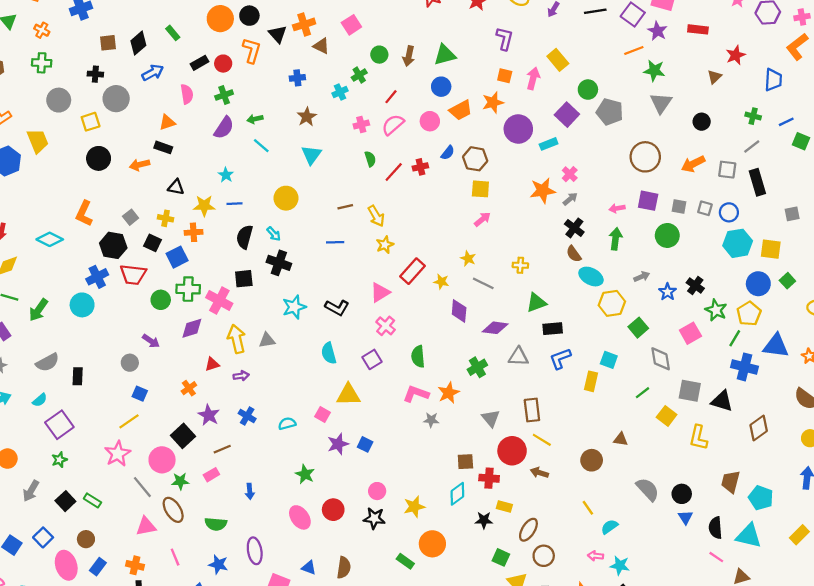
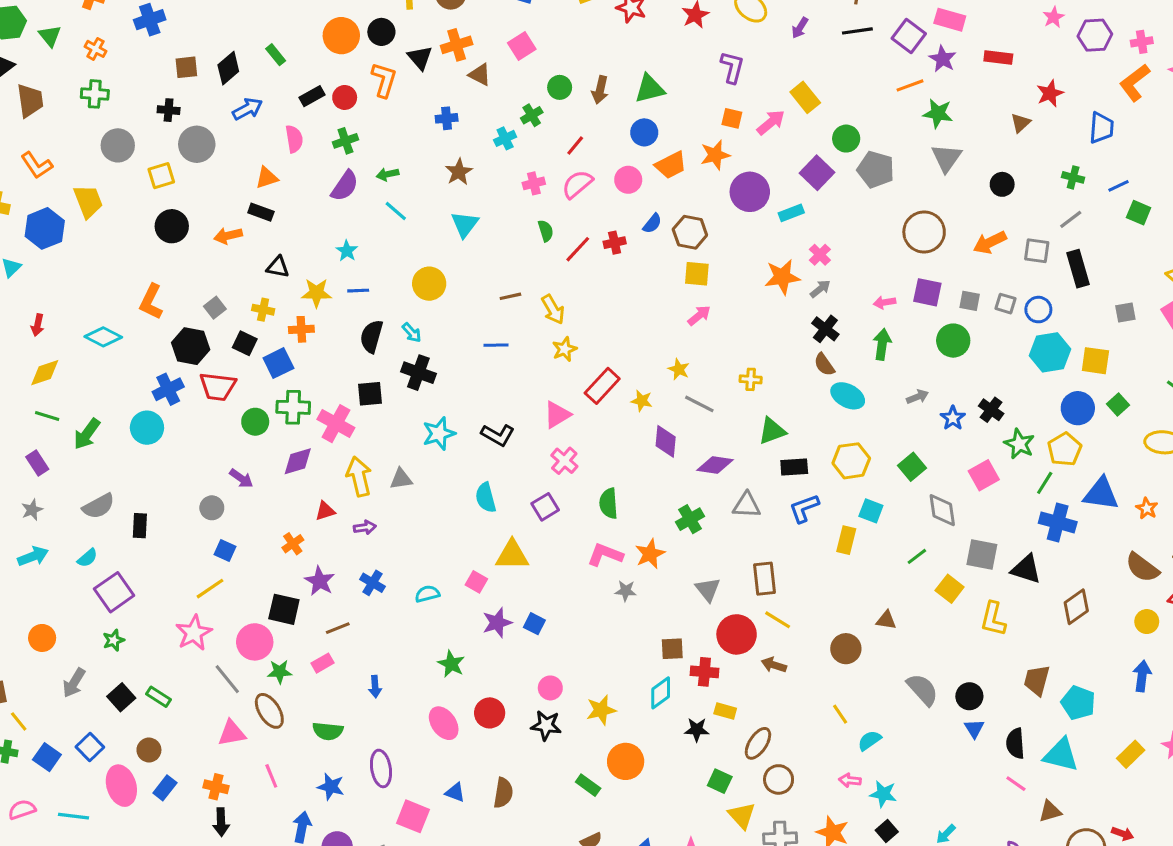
pink arrow: (533, 78) -> (771, 122), turned 35
yellow hexagon: (612, 303) -> (851, 461), moved
black square: (183, 436) -> (284, 609), turned -35

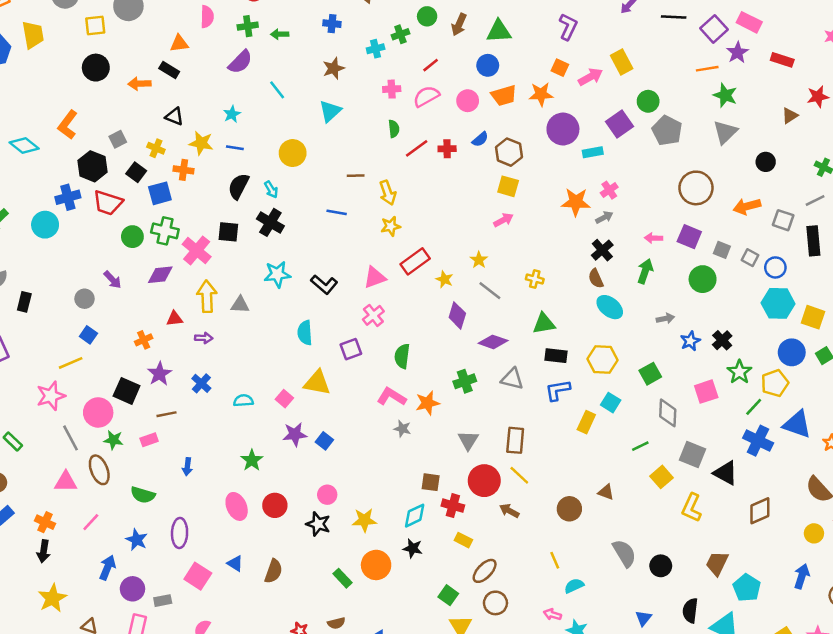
green arrow: (388, 174) -> (280, 34), moved
blue triangle: (974, 729) -> (643, 618), moved
black star: (697, 730) -> (413, 548), moved
pink line: (271, 776) -> (91, 522), turned 54

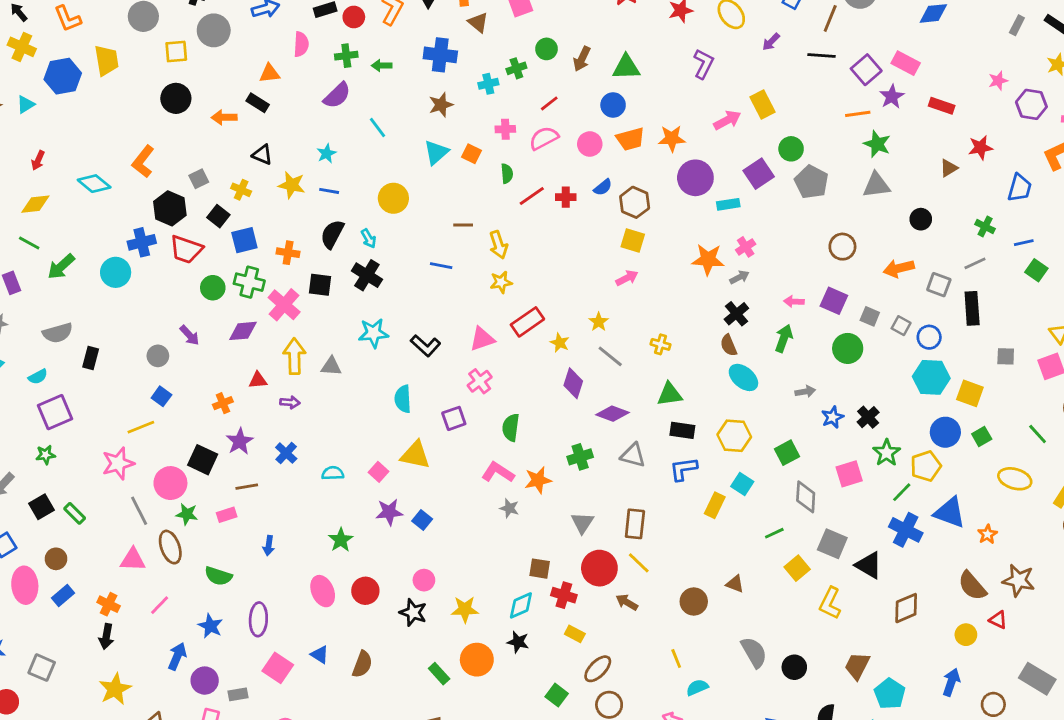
blue cross: (332, 24) -> (440, 55), size x1.6
orange square: (560, 68) -> (472, 154), moved
gray triangle: (725, 132) -> (876, 185), turned 36
orange cross: (184, 170) -> (288, 253), moved
brown circle: (696, 188) -> (842, 247), size x0.7

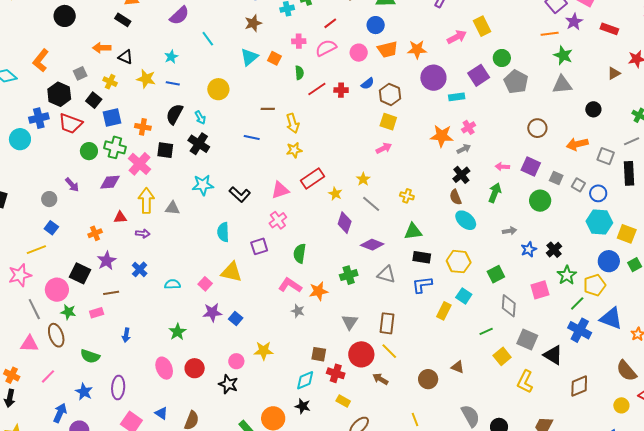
orange arrow: (224, 117) -> (102, 48), moved
yellow star: (465, 609) -> (264, 351), moved

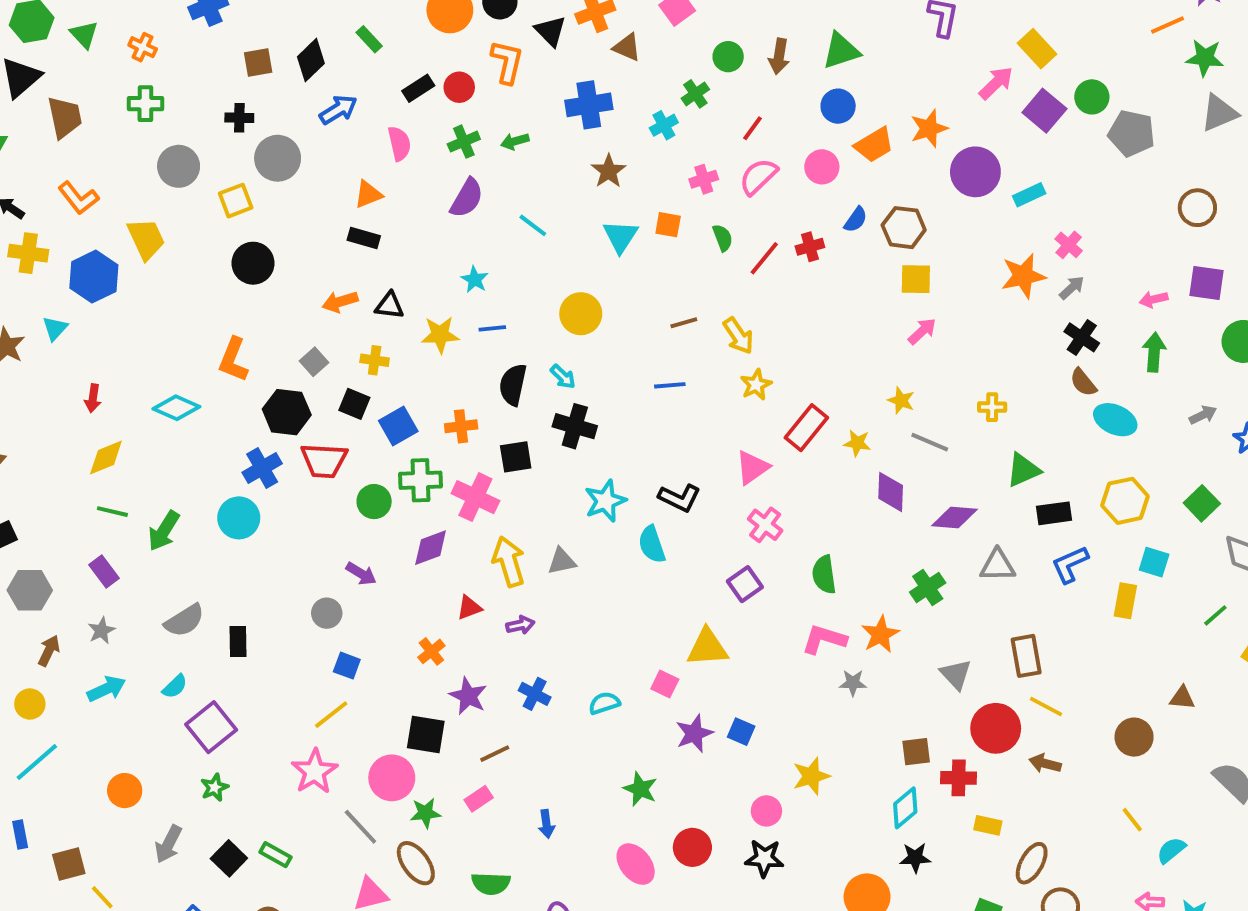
purple square: (479, 75) -> (1044, 111), moved
cyan semicircle: (223, 232) -> (652, 544), moved

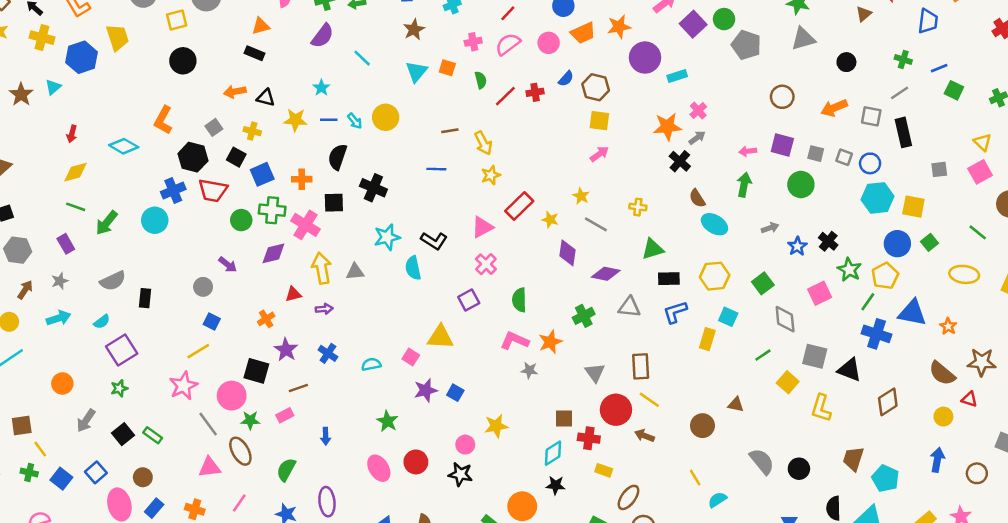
black cross: (1082, 337) -> (680, 161), moved
cyan arrow: (563, 377) -> (355, 121), moved
green semicircle: (491, 884) -> (286, 470), turned 110

